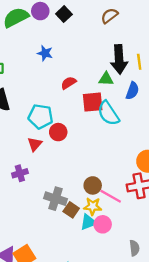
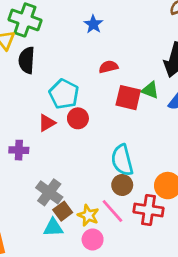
green triangle: (106, 79) -> (150, 90), moved
cyan semicircle: (108, 113) -> (122, 160), moved
brown circle: (93, 185) -> (122, 185), moved
cyan triangle: (88, 222) -> (53, 228), moved

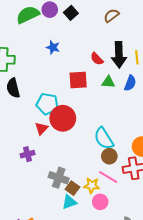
red semicircle: (108, 67) -> (97, 59), moved, turned -104
red square: (128, 98) -> (78, 80), moved
red circle: (78, 118) -> (63, 118), size x1.6

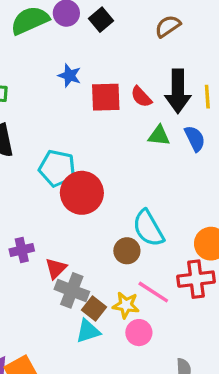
red square: (78, 80) -> (106, 97), moved
blue semicircle: (130, 83) -> (195, 139), turned -49
red triangle: (41, 128) -> (56, 268), moved
brown circle: (109, 156) -> (127, 251), moved

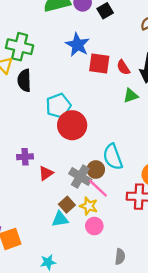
blue star: (70, 76) -> (77, 45), size x1.5
green triangle: (159, 136) -> (131, 96), turned -35
cyan pentagon: (57, 168) -> (58, 106), turned 30
gray cross: (72, 290) -> (80, 177), moved
pink line: (153, 292) -> (98, 188), moved

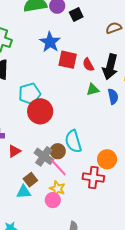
yellow star: (89, 206) -> (57, 189), moved

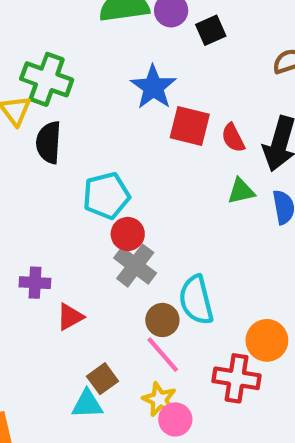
red circle: (40, 111) -> (128, 234), size x0.6
gray cross: (44, 156) -> (135, 266), moved
pink circle: (53, 200) -> (175, 419), moved

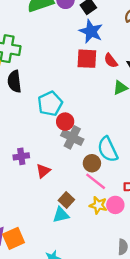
blue star: (153, 87) -> (91, 31), moved
pink circle: (175, 419) -> (115, 205), moved

